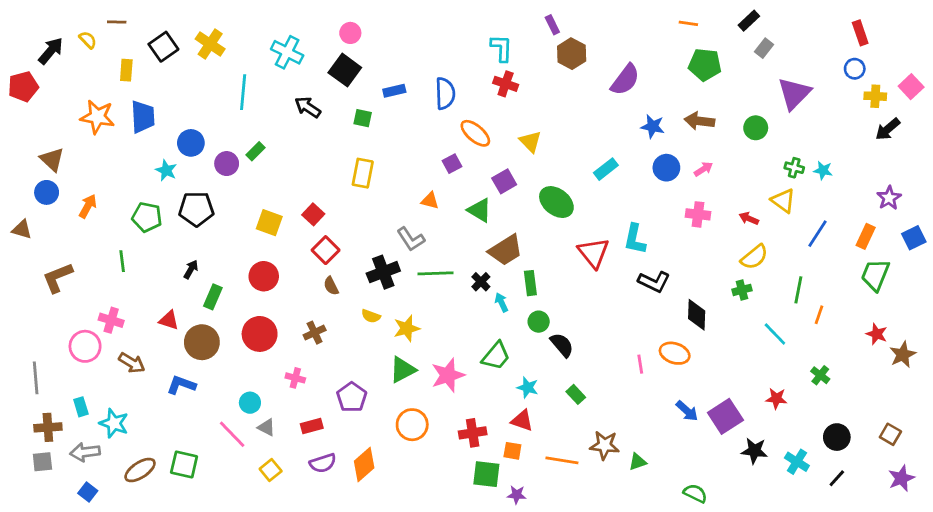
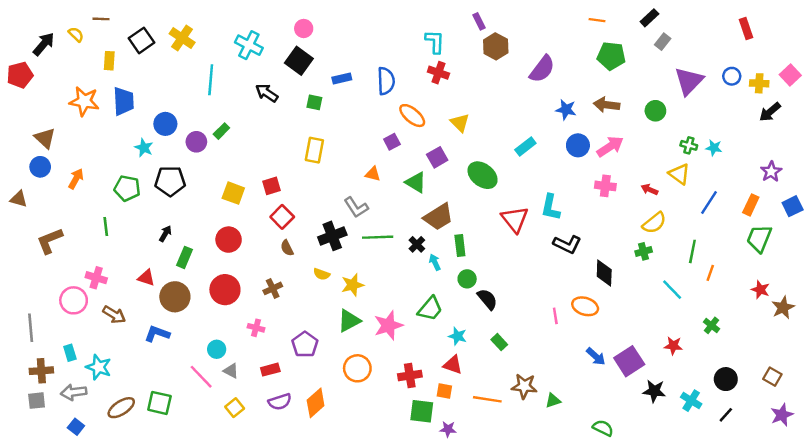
blue circle: (855, 69) -> (732, 76), moved
pink arrow: (703, 169) -> (610, 147), size x1.6
red square: (313, 214) -> (271, 186), turned 30

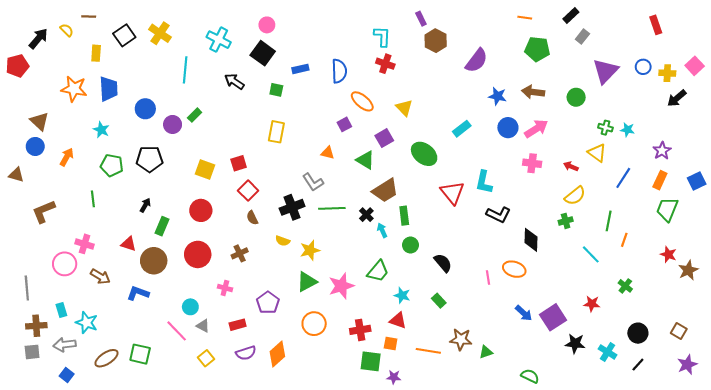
cyan star: (144, 148) -> (101, 130), moved
purple star: (771, 172) -> (662, 151), moved
black semicircle: (487, 299) -> (443, 263), moved

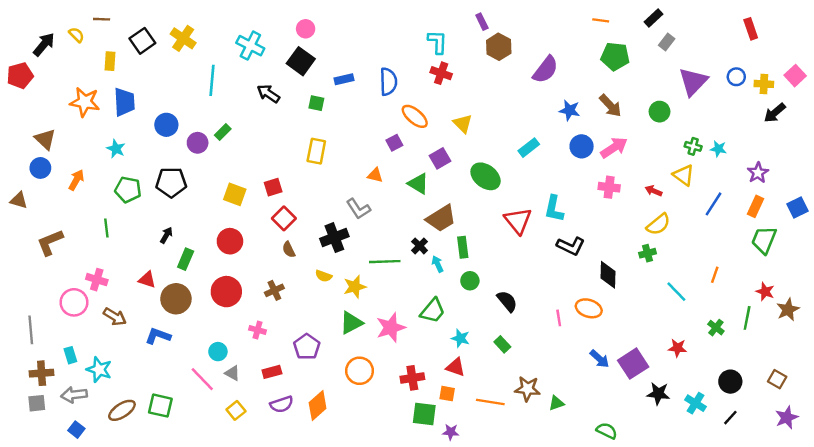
brown arrow: (533, 92) -> (610, 106), turned -140
green line: (332, 208) -> (385, 262), moved
green line: (609, 221) -> (747, 318), moved

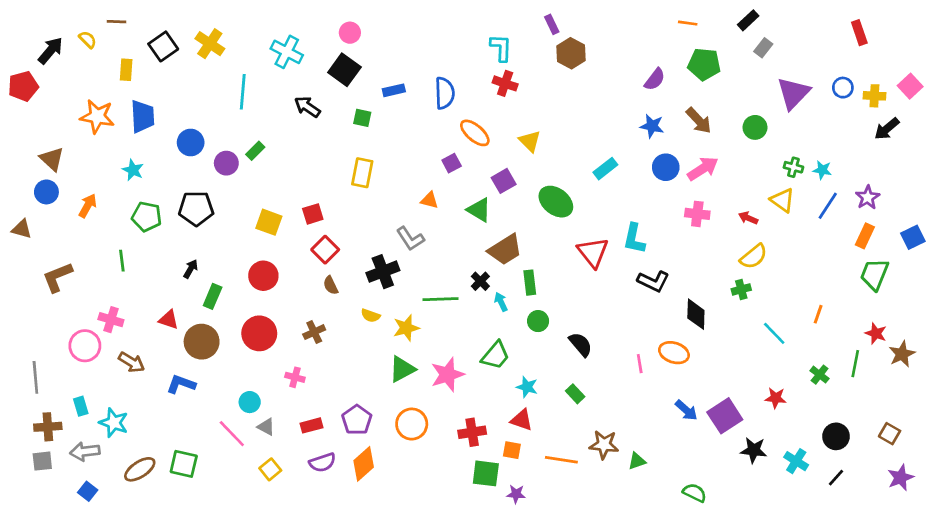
purple semicircle: (546, 70) -> (655, 79), moved, size x0.7
blue line: (714, 204) -> (828, 206), moved
purple pentagon: (307, 347) -> (357, 420), moved

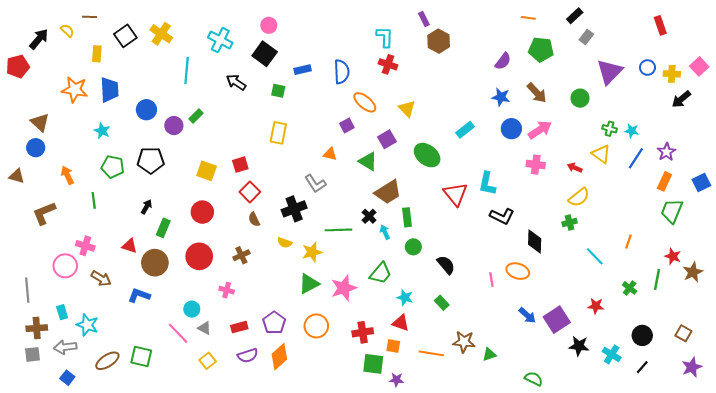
orange arrow: (88, 206) -> (67, 175), moved, turned -54

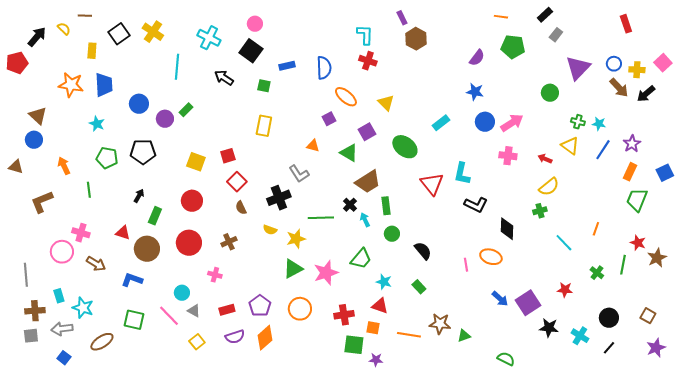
brown arrow: (537, 93) -> (619, 88), moved
green square: (141, 357) -> (134, 320), moved

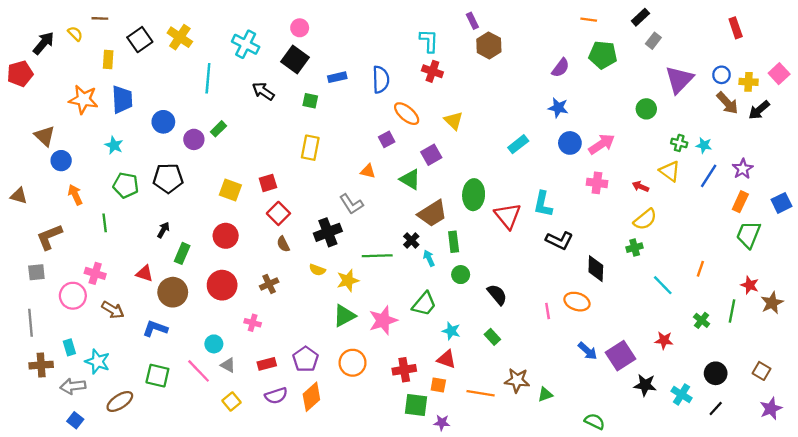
blue circle: (34, 140) -> (61, 161), moved
green ellipse: (405, 147) -> (474, 195), moved, turned 55
gray square: (31, 336) -> (36, 272), moved

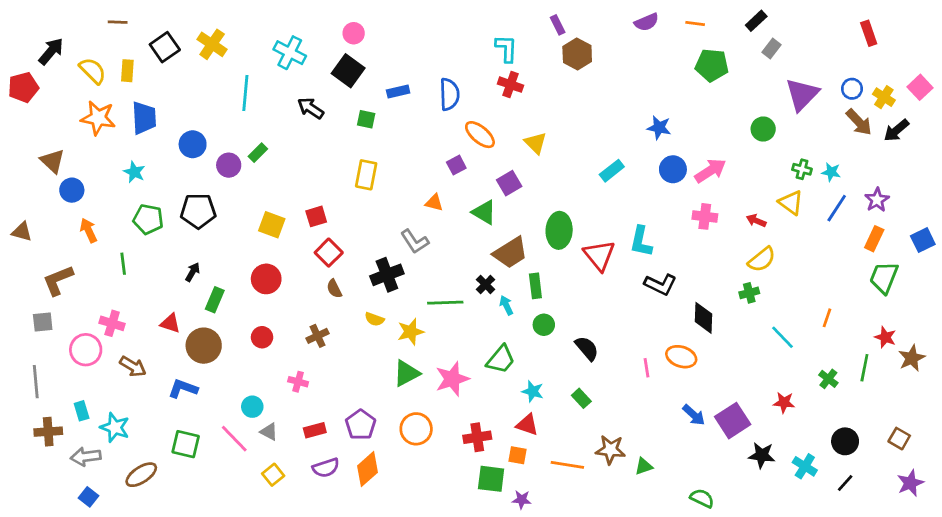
yellow semicircle: (75, 34) -> (93, 71), moved, size x1.5
purple semicircle: (561, 68) -> (647, 22), moved, turned 30
yellow cross: (749, 82) -> (884, 97), turned 30
red circle: (222, 285) -> (262, 337), size x0.6

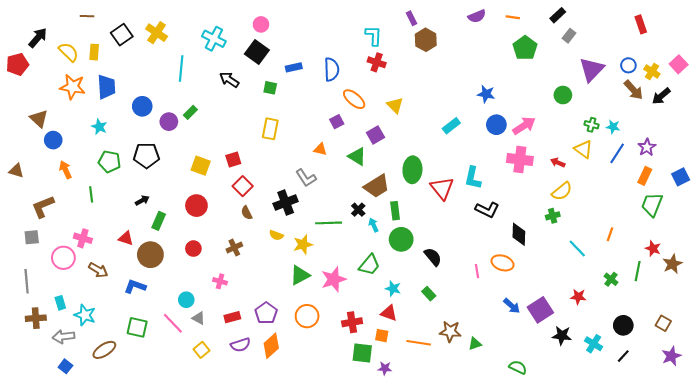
green pentagon: (712, 65) -> (525, 48), turned 30
pink cross: (705, 216) -> (520, 160), size x1.4
black arrow: (193, 272) -> (142, 200), turned 32
green circle: (544, 325) -> (401, 239), size x1.5

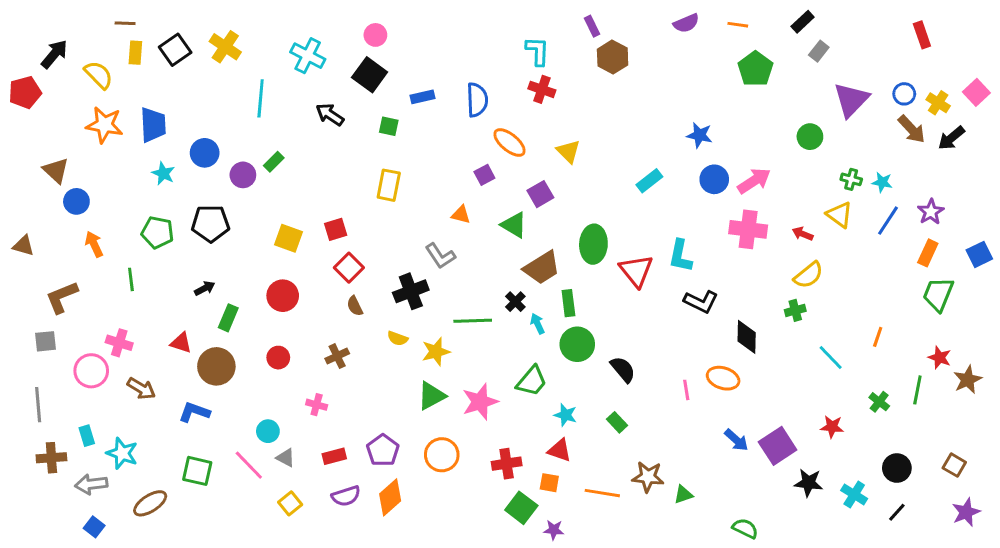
yellow rectangle: (94, 52) -> (135, 53), moved
cyan star: (99, 127) -> (163, 173), moved
green square: (362, 353) -> (521, 508), turned 30

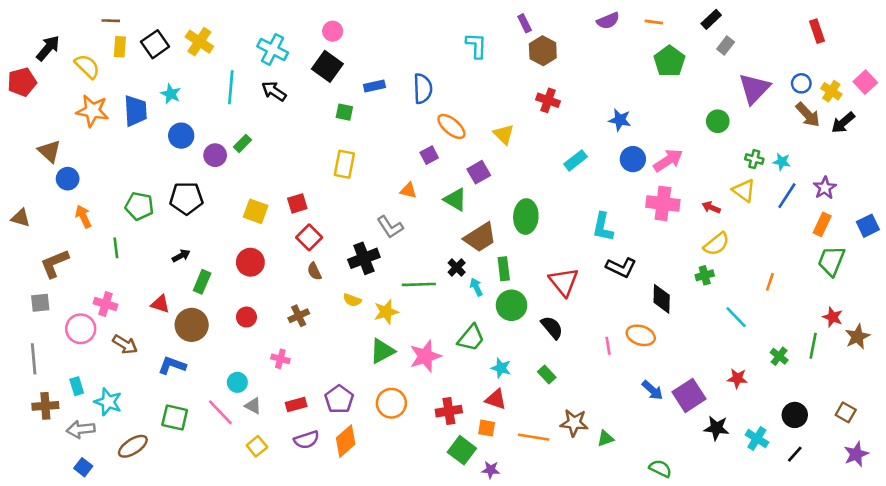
red cross: (542, 89) -> (548, 100), moved
black arrow: (330, 115) -> (274, 91), moved
cyan star: (163, 173) -> (171, 94), moved
red triangle: (636, 271) -> (564, 282), moved
orange line: (878, 337) -> (770, 282), moved

